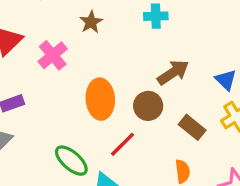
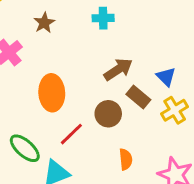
brown circle: (148, 106) -> (108, 114), moved
brown rectangle: (192, 127) -> (138, 97), moved

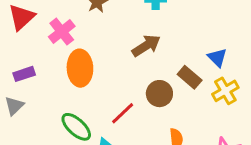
brown arrow: (118, 69) -> (146, 46), moved
orange ellipse: (52, 93) -> (80, 68), moved

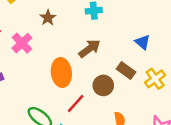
blue triangle: (217, 58) -> (143, 42), moved
orange ellipse: (80, 68) -> (61, 73), moved

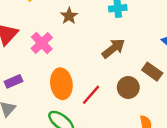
orange ellipse: (61, 73) -> (61, 84), moved
red line: (76, 103) -> (91, 95), moved

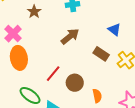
orange ellipse: (61, 84) -> (19, 58), moved
brown circle: (128, 87) -> (75, 83), moved

